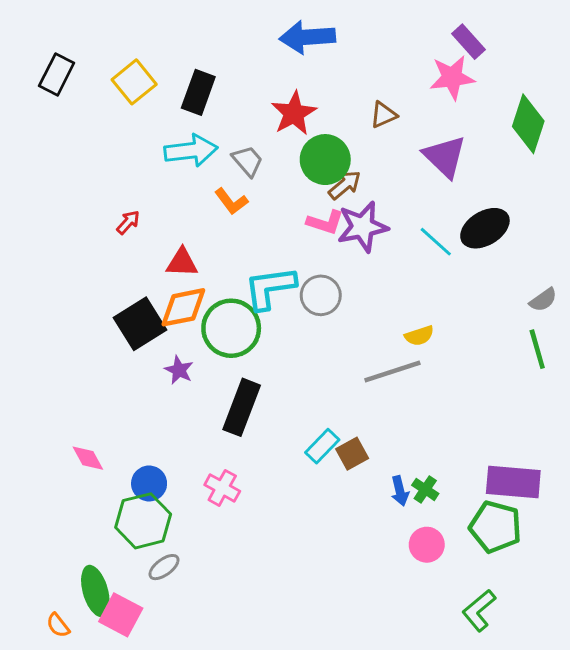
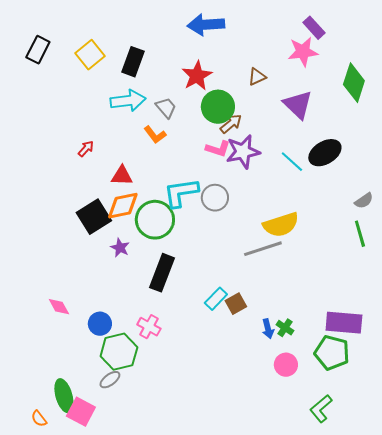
yellow semicircle: (419, 336) -> (281, 225), size x1.8
green hexagon: (143, 521) -> (119, 352), moved

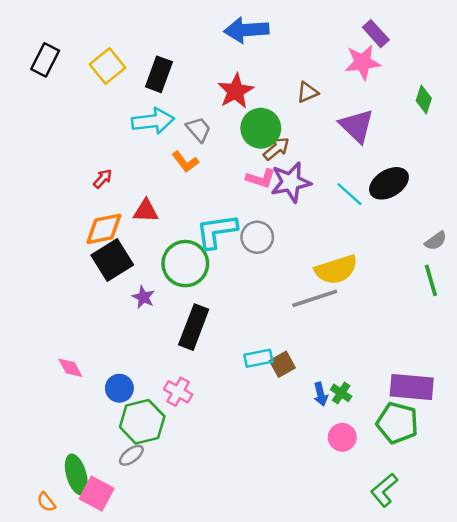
green diamond: (354, 83) -> (424, 99), size x0.6
orange diamond: (123, 206) -> (104, 229), moved
cyan rectangle: (216, 299) -> (258, 358), turned 35

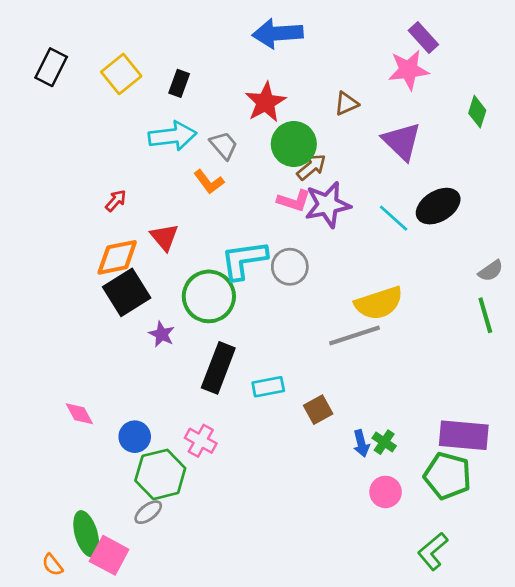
black rectangle: (159, 74) -> (179, 83), size x0.7
red triangle: (146, 211) -> (164, 237), turned 48
cyan rectangle: (258, 358) -> (268, 387), moved

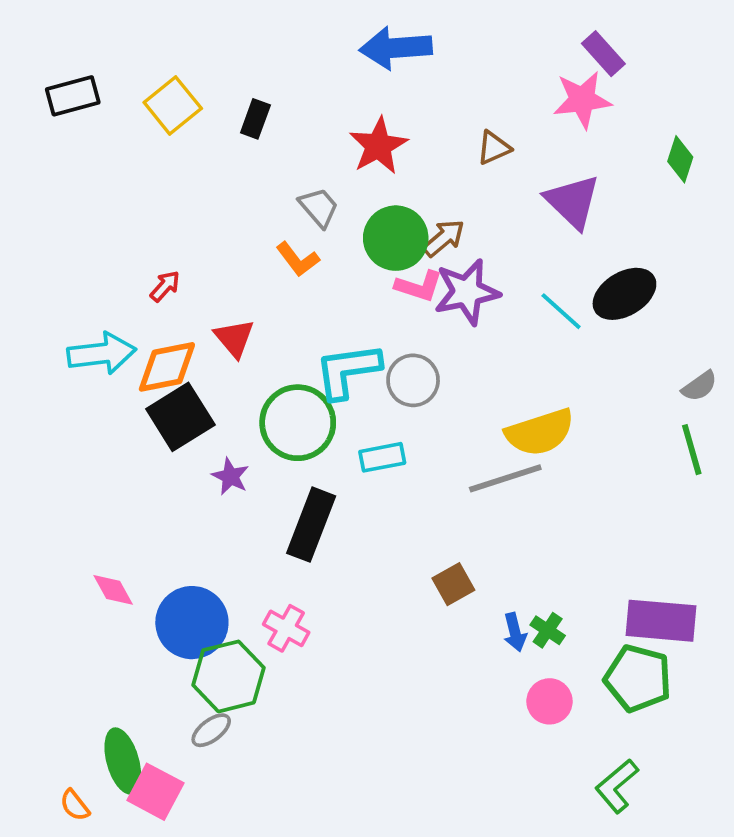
black rectangle: (51, 67) -> (73, 96), turned 48
cyan arrow: (172, 136) -> (102, 353), moved
green circle: (294, 144) -> (396, 238), moved
cyan rectangle: (268, 387) -> (382, 457), moved
blue circle: (135, 437) -> (192, 623), size x1.6

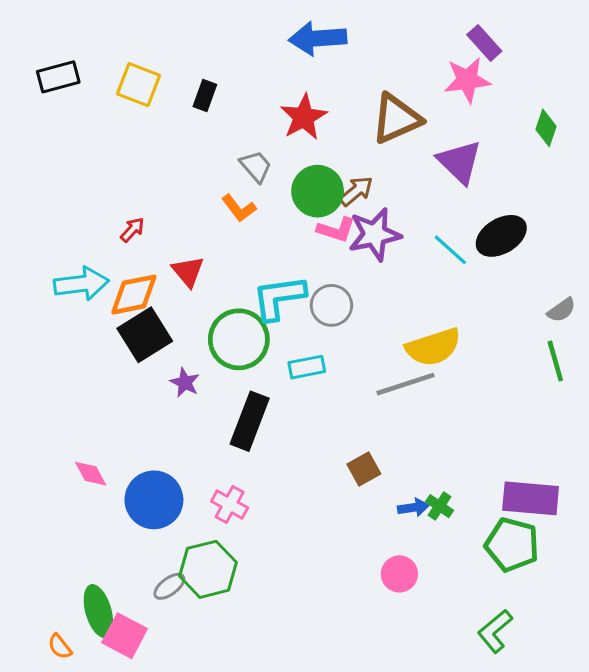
yellow square: (173, 105) -> (139, 85), turned -30
brown triangle: (494, 148) -> (396, 119), size x1.8
blue arrow: (515, 632) -> (413, 508), turned -84
green hexagon: (228, 676) -> (208, 569), moved
pink circle: (550, 701) -> (399, 574), moved

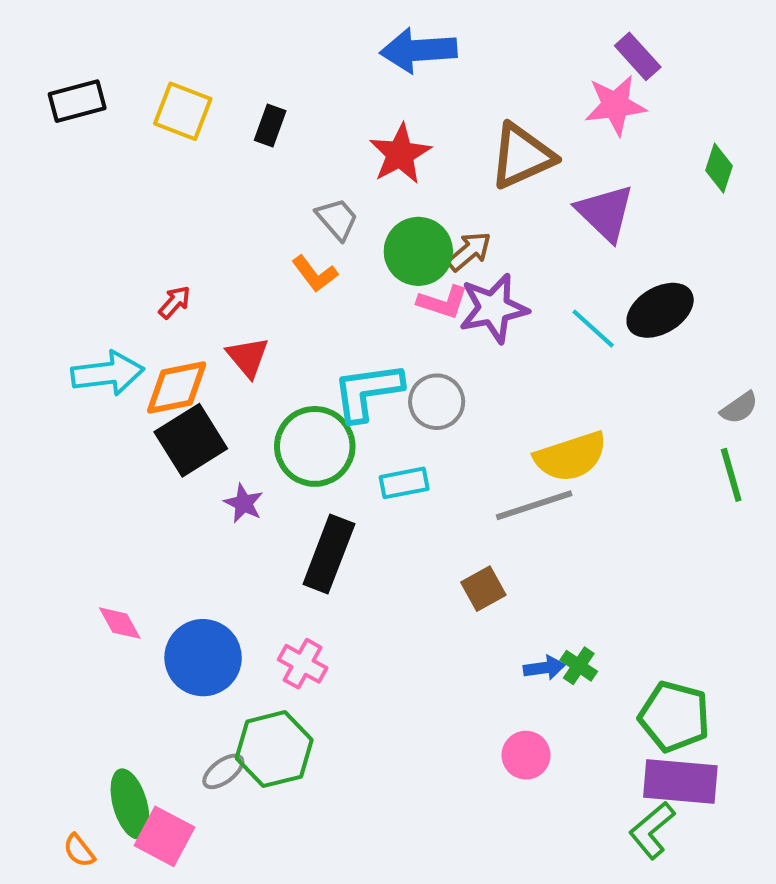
brown square: (364, 469) -> (483, 589), moved
purple rectangle: (531, 498) -> (680, 782), moved

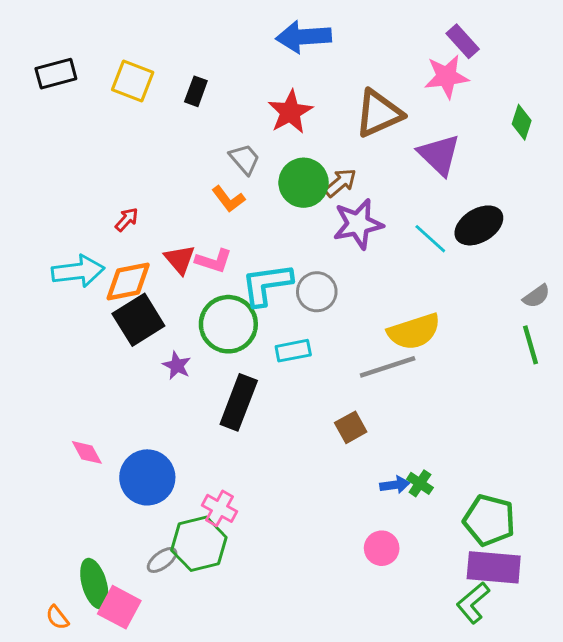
pink L-shape: (443, 302) -> (214, 261), moved
pink cross: (303, 664) -> (220, 508), moved

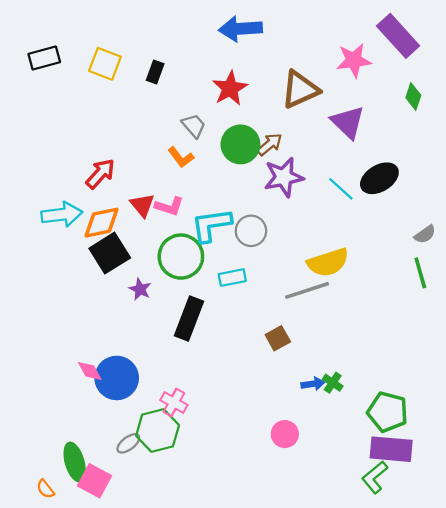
purple rectangle: (463, 41) -> (398, 36), moved, size x1.6
red arrow: (127, 220) -> (100, 174), size x1.6
pink diamond: (87, 452) -> (90, 371), moved
pink circle: (382, 548) -> (285, 434), moved

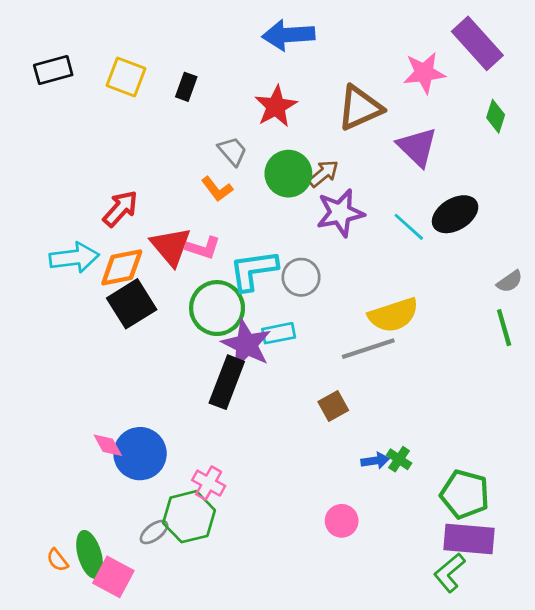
red triangle: (142, 205) -> (171, 246), size x1.4
purple star: (140, 289) -> (246, 344), moved, size x1.8
orange semicircle: (45, 489) -> (57, 560), moved

